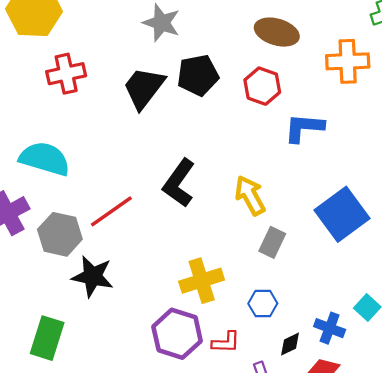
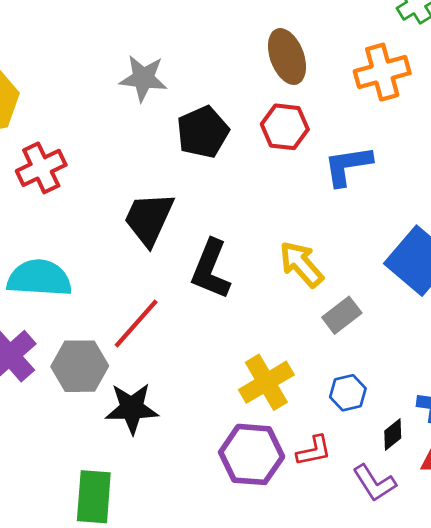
brown ellipse: (277, 32) -> (287, 57), turned 66
black trapezoid: (144, 88) -> (149, 219), moved
gray rectangle: (272, 242) -> (342, 315), turned 40

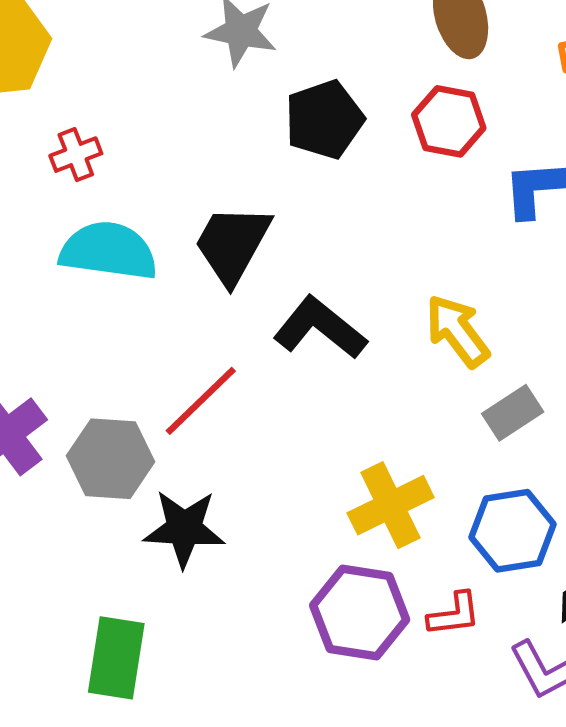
red cross: (41, 168) -> (76, 155), size x0.7
black L-shape: (211, 269) -> (320, 328), turned 102
cyan semicircle: (39, 278) -> (108, 251), moved
blue hexagon: (348, 393) -> (512, 531), size x1.5

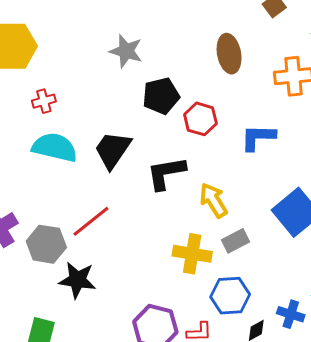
red hexagon: (449, 121) -> (200, 119), moved
black L-shape: (320, 328) -> (166, 173), moved, turned -54
yellow cross: (391, 505) -> (192, 254), moved, turned 30

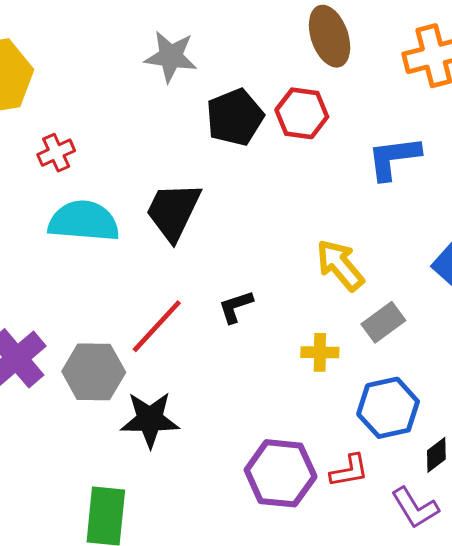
red hexagon: (200, 119) -> (302, 113), moved
black L-shape: (166, 173) -> (236, 307), moved, size x0.6
yellow cross: (192, 254) -> (320, 352), size x0.6

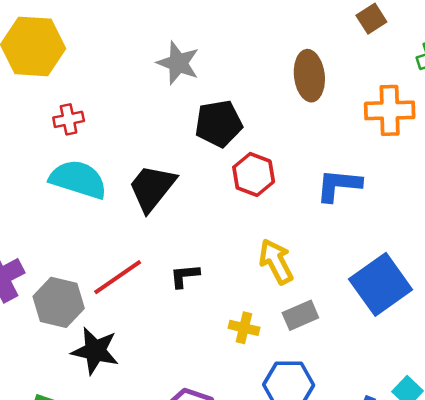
red hexagon: (302, 113) -> (254, 174), moved

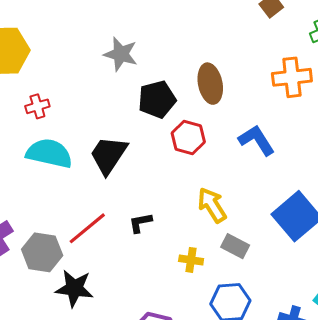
brown ellipse: (309, 76) -> (210, 84), moved
blue L-shape: (339, 185) -> (257, 140), turned 57
gray rectangle: (300, 315) -> (235, 246), turned 56

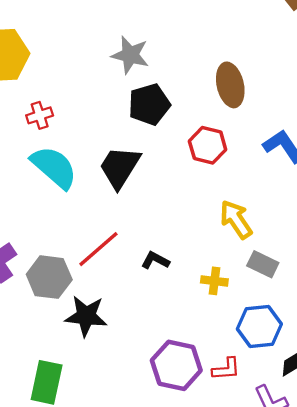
black pentagon: (157, 99) -> (149, 104), moved
cyan semicircle: (49, 153) -> (54, 167), turned 30
black L-shape: (140, 223) -> (155, 260), moved, turned 40

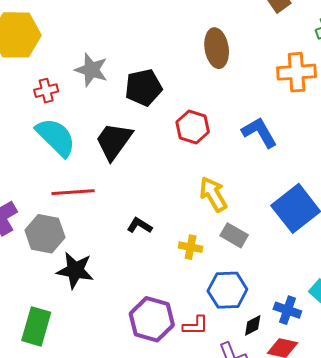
gray star: (130, 55) -> (91, 70), moved
brown ellipse: (230, 85) -> (217, 48), moved
red line: (98, 249) -> (73, 192), moved, turned 33

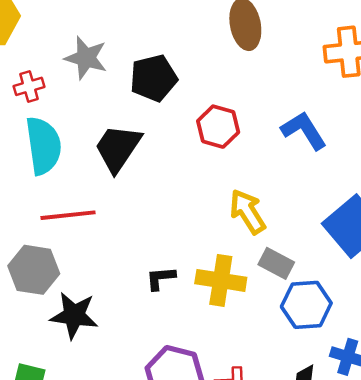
cyan semicircle: (56, 137) -> (43, 146), turned 39
black L-shape: (140, 226) -> (161, 278), moved, turned -35
yellow cross: (191, 247) -> (221, 280), size x1.6
blue hexagon: (227, 290) -> (306, 305), moved

